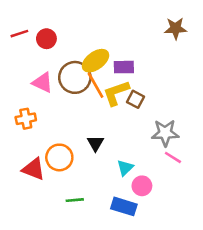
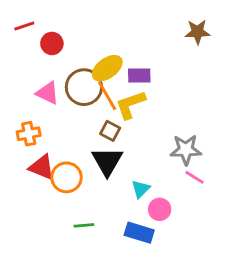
red line: (19, 34) -> (24, 26), moved
brown square: (135, 99) -> (110, 131), moved
black triangle: (95, 143) -> (107, 161), size x1.6
red triangle: (34, 169) -> (42, 167), moved

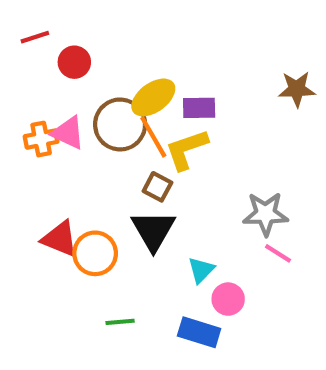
brown star: (197, 32) -> (297, 89), moved
orange cross: (29, 134) -> (41, 139), moved

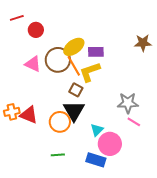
orange cross: (41, 139) -> (12, 112), moved
orange circle: (95, 253) -> (60, 122), moved
pink circle: (228, 299) -> (110, 144), size x1.5

